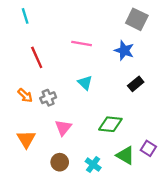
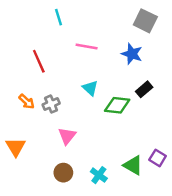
cyan line: (25, 16) -> (58, 17), moved
green diamond: (110, 124) -> (117, 105), moved
orange triangle: (26, 139) -> (16, 147), moved

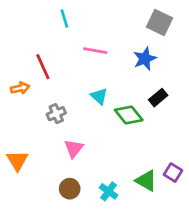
blue star: (132, 54) -> (145, 59), turned 30
orange arrow: (27, 102) -> (20, 88), moved, turned -56
green diamond: (117, 105) -> (129, 115), turned 45

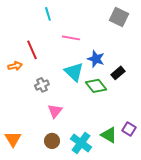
blue star: (145, 59) -> (96, 59), moved, turned -30
cyan triangle: (99, 96) -> (74, 72), size x1.5
orange triangle: (17, 161) -> (13, 139), moved
cyan cross: (109, 191) -> (81, 143), size x1.5

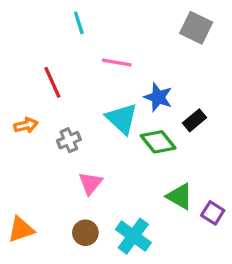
orange arrow: (15, 66) -> (26, 125), moved
green triangle: (109, 135) -> (180, 196), moved
orange triangle: (13, 139) -> (21, 229), turned 42

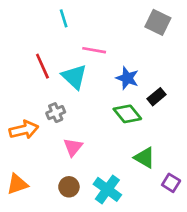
cyan triangle: (122, 119) -> (74, 77), moved
orange arrow: (26, 125) -> (24, 130), moved, size x1.5
purple square: (213, 213) -> (171, 183), moved

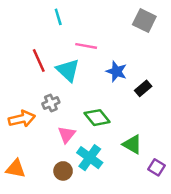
green diamond: (127, 114) -> (97, 118), moved
orange triangle: (17, 184) -> (16, 169), turned 30
cyan cross: (107, 189) -> (90, 158), moved

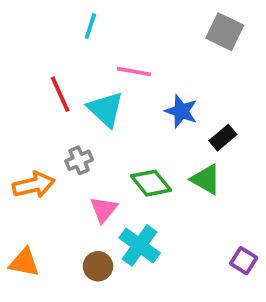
cyan line: (58, 17) -> (90, 26), turned 35
green triangle: (132, 144) -> (206, 179), moved

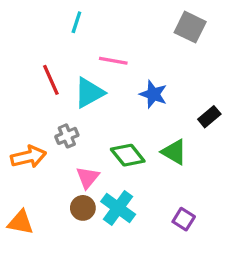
cyan triangle: (106, 109) -> (89, 93), turned 48
black rectangle: (223, 138) -> (209, 117), moved
purple square: (244, 261) -> (184, 219), moved
brown circle: (98, 266) -> (83, 208), moved

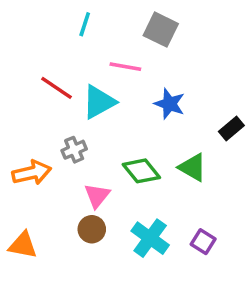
gray square: (190, 27) -> (161, 30), moved
red line: (51, 80) -> (56, 88), turned -32
cyan cross: (118, 208) -> (150, 238), moved

